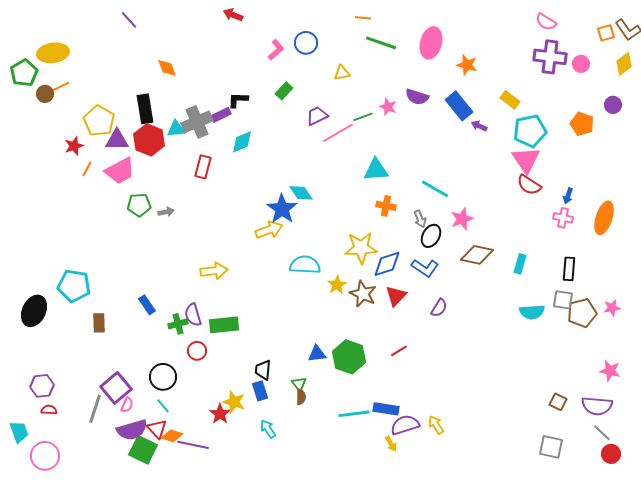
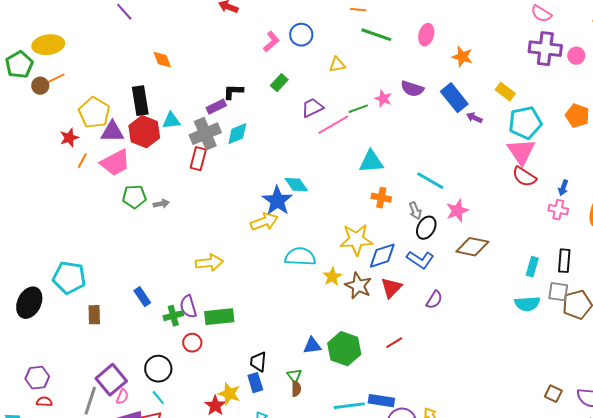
pink ellipse: (431, 43) -> (426, 35), size x0.7
gray cross: (197, 122) -> (205, 134), moved
cyan rectangle: (520, 264) -> (532, 267), moved

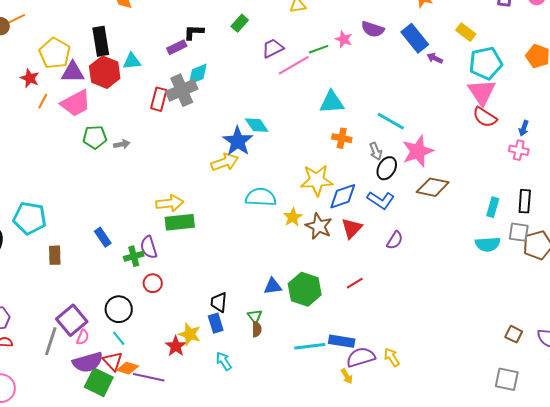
gray cross: (205, 134) -> (182, 90), moved
red star: (69, 138) -> (30, 78), turned -30
pink star: (457, 211) -> (418, 151), size x1.4
green rectangle: (219, 317) -> (180, 222), moved

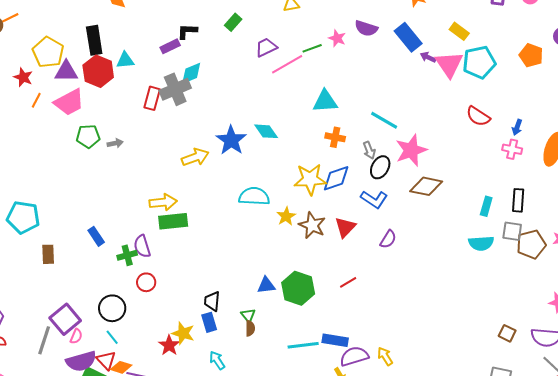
pink triangle: (482, 92) -> (449, 64), moved
cyan diamond: (257, 125) -> (266, 131), moved
yellow arrow: (225, 162) -> (195, 157), moved
blue diamond: (343, 196) -> (336, 178), moved

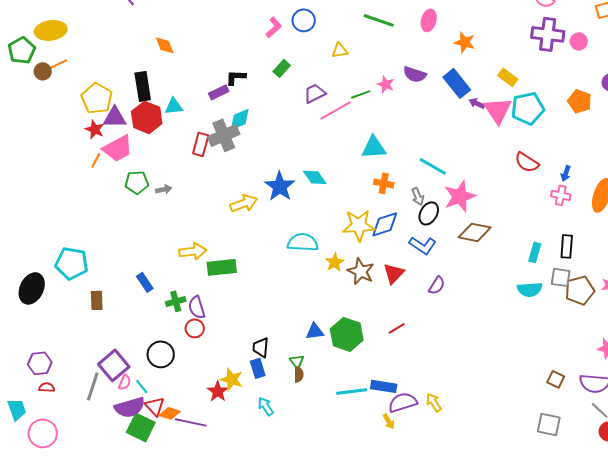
red star: (23, 77) -> (95, 129), moved
orange line: (36, 100) -> (96, 160), moved
yellow arrow: (163, 202) -> (193, 251), moved
purple semicircle: (142, 246) -> (197, 307), moved
cyan line: (112, 337) -> (142, 386), moved

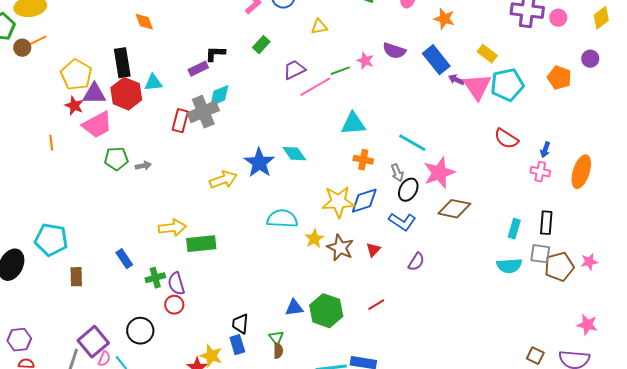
orange line: (96, 160) -> (51, 143), moved, turned -35
red triangle: (394, 273) -> (373, 250), size x0.7

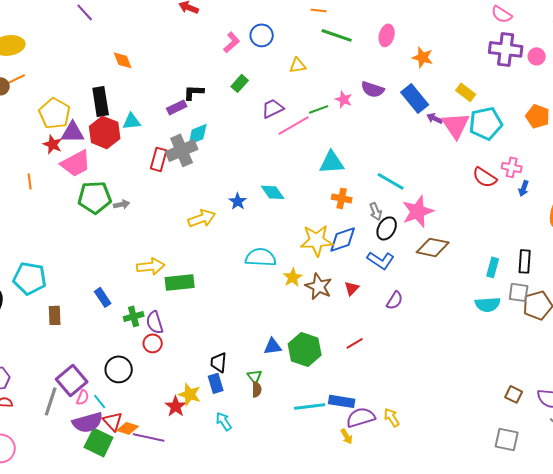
green pentagon: (116, 159) -> (95, 197), size x1.4
blue star: (259, 163) -> (238, 201), size x0.6
pink cross: (540, 172) -> (512, 167), moved

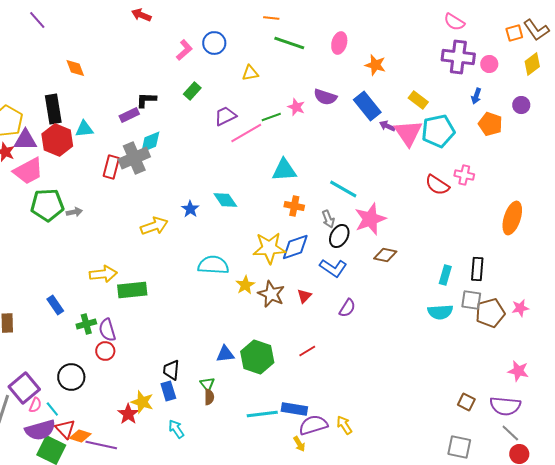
blue arrow: (524, 188) -> (476, 96), moved
brown diamond: (433, 247) -> (385, 255), size x0.7

